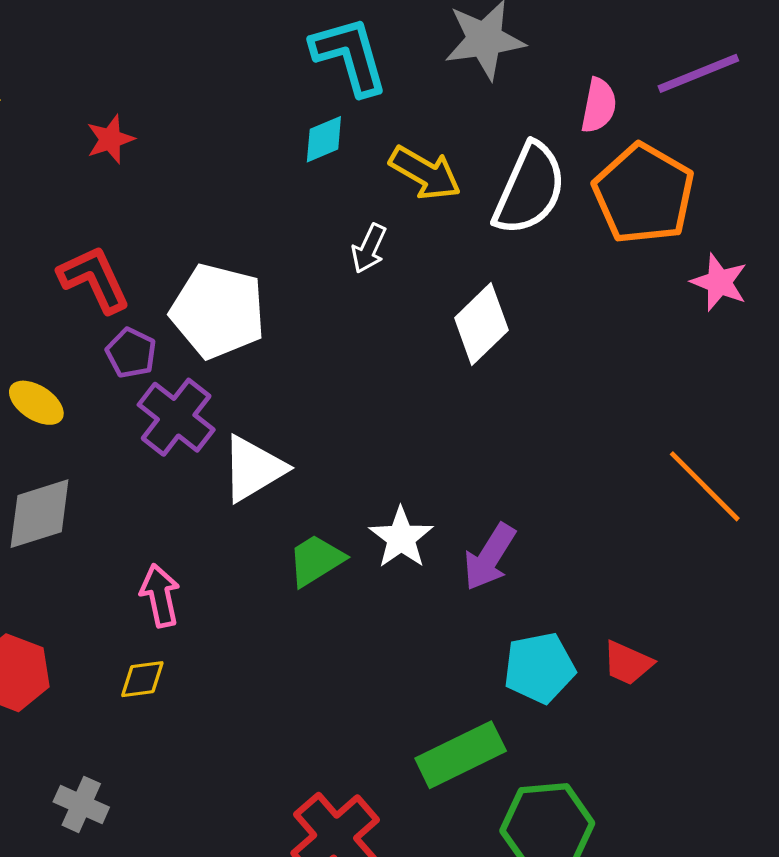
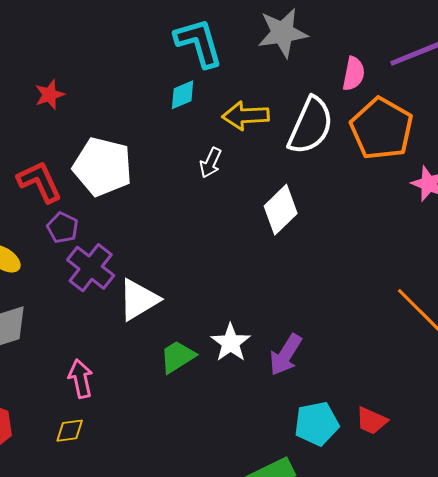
yellow arrow: (425, 173) -> (246, 116), turned 147
white pentagon: (218, 311) -> (103, 167), moved

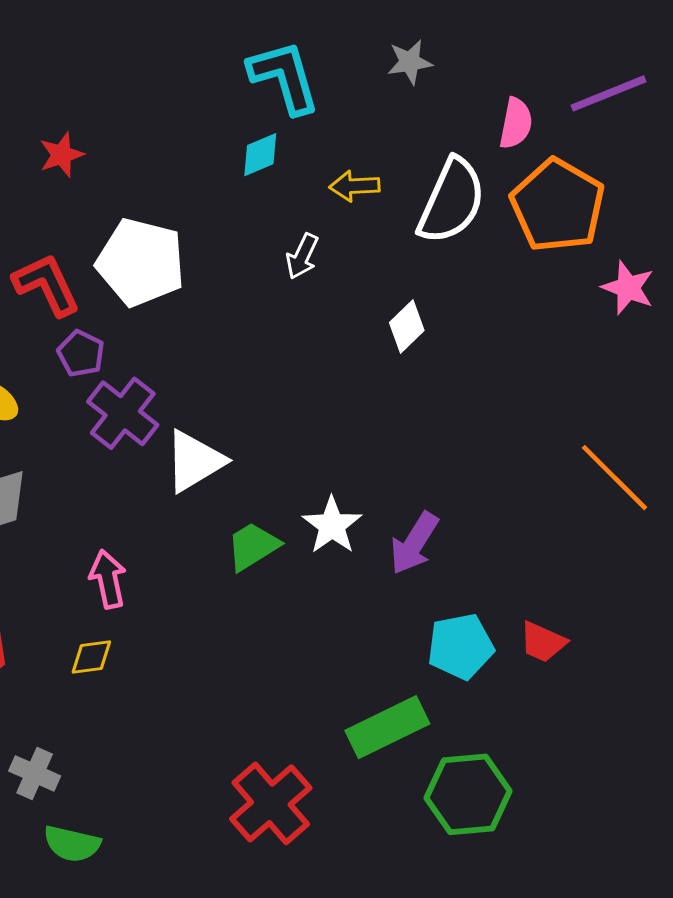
gray star: (283, 33) -> (410, 62), size x0.6
yellow arrow: (246, 116) -> (354, 186), size x0.7
white diamond: (281, 210) -> (407, 327), size x0.7

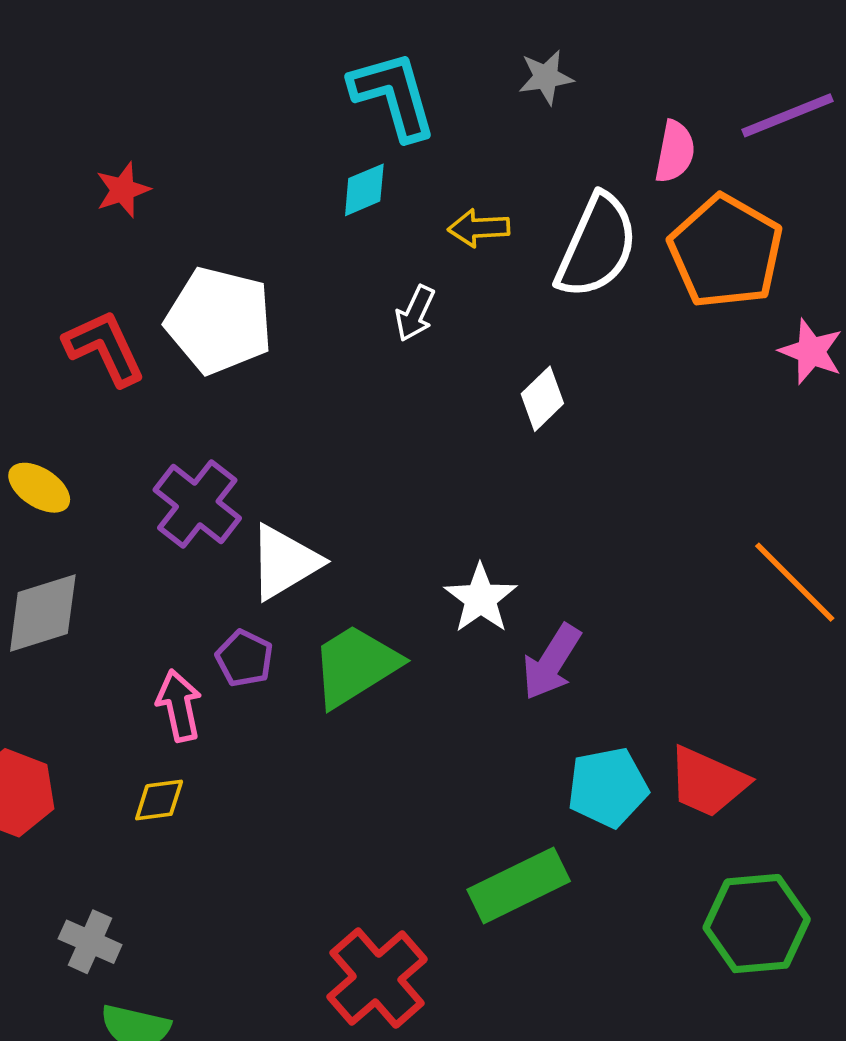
purple pentagon: (81, 353) -> (244, 658), moved
white star: (332, 525) -> (481, 598), moved
green trapezoid: (253, 546) -> (355, 666), size x1.4
red trapezoid: (543, 642) -> (708, 782), size x1.4
green hexagon: (468, 794) -> (757, 924), moved

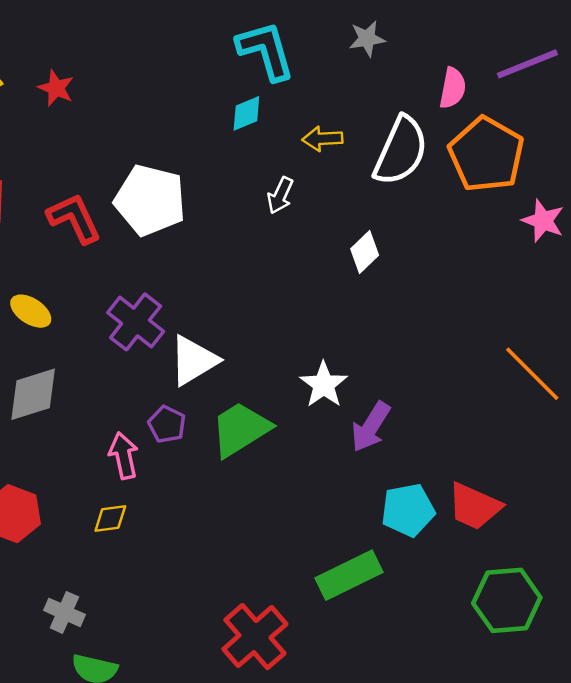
red star: (123, 190) -> (56, 88), moved, turned -30

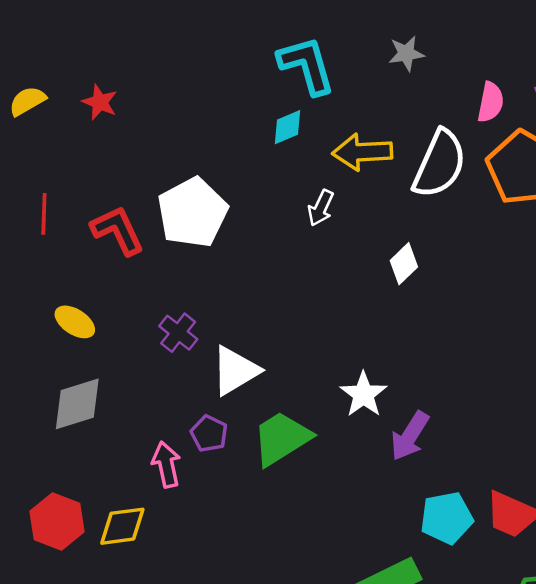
yellow arrow: (322, 139) -> (362, 152), size x1.5
white pentagon: (150, 200) -> (192, 213), turned 30
purple cross: (136, 322) -> (178, 333), size x0.7
yellow diamond: (110, 518) -> (122, 526), moved, size x1.4

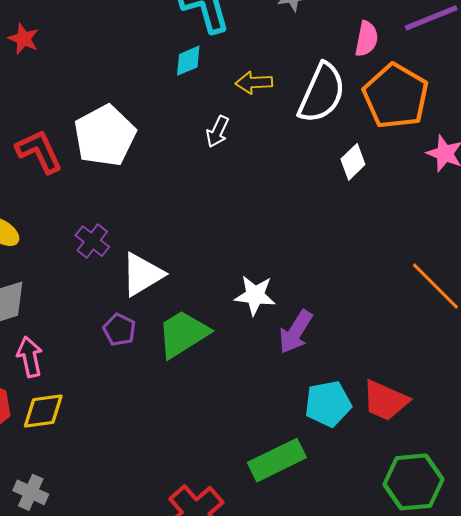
yellow arrow: (362, 152) -> (254, 83), size x0.7
white diamond: (404, 264) -> (353, 162), moved
white star: (363, 394) -> (255, 295), turned -30
pink arrow: (166, 464) -> (30, 357), moved

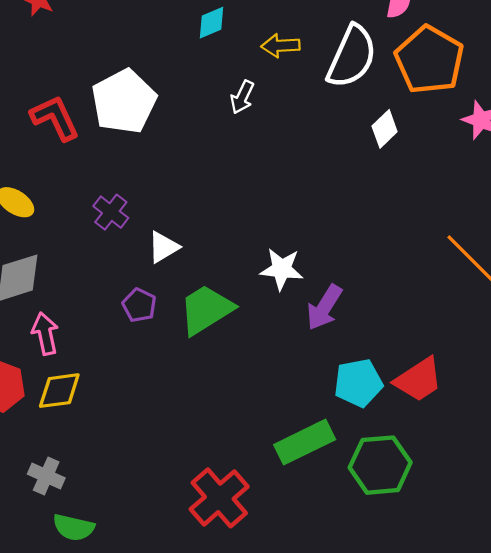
white triangle: (142, 274) -> (163, 247), size x0.7
red trapezoid: (385, 401) -> (419, 380), turned -57
green hexagon: (413, 482) -> (380, 465), moved

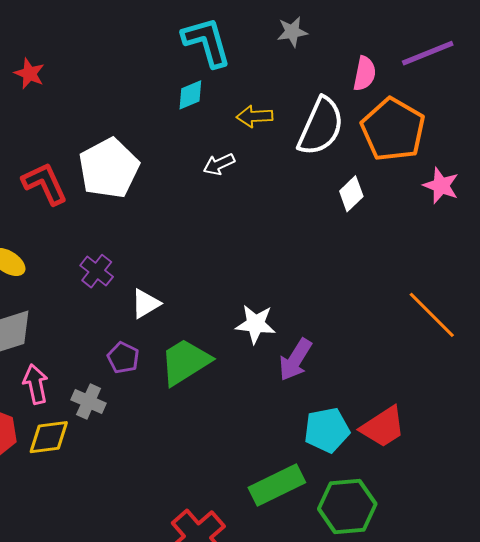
white arrow: (242, 97) -> (219, 164), turned 40
gray cross: (46, 476) -> (89, 401), moved

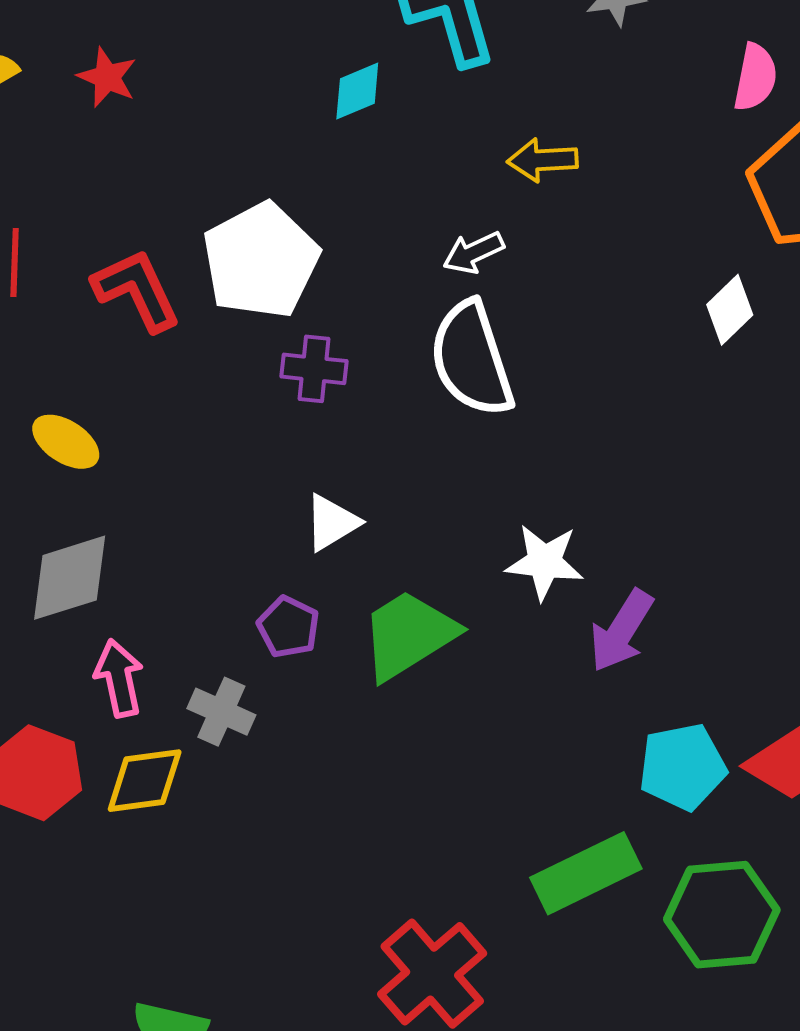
cyan diamond: (190, 95) -> (357, 91), moved
white semicircle: (321, 126) -> (472, 359), moved, turned 138
purple cross: (97, 271) -> (314, 369), moved, turned -32

